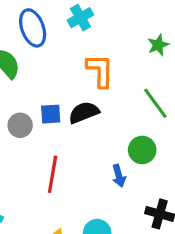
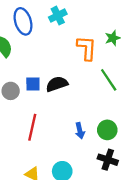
orange L-shape: (100, 71) -> (87, 48), moved
green circle: (142, 150) -> (107, 130), moved

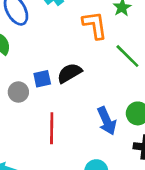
blue arrow: (80, 131) -> (107, 121), size x1.5

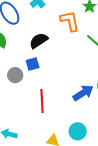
black semicircle: (69, 73) -> (39, 41), moved
blue arrow: (107, 121) -> (83, 93), turned -95

